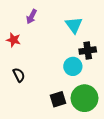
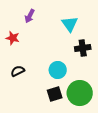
cyan circle: (73, 66) -> (58, 70), moved
black semicircle: (19, 75) -> (18, 71), turned -88

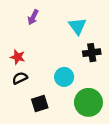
red star: (13, 38) -> (18, 57), moved
black square: (55, 94) -> (40, 103), moved

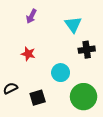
red star: (18, 57) -> (28, 54), moved
black semicircle: (20, 78) -> (10, 88), moved

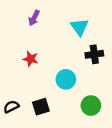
black semicircle: (10, 88) -> (11, 107), moved
green circle: (84, 97) -> (91, 106), size x0.7

